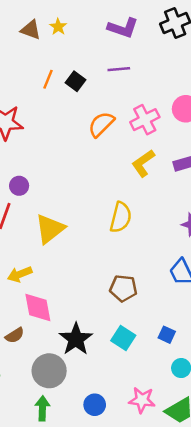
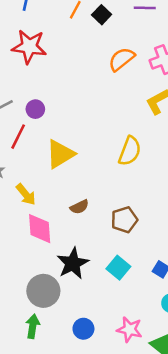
yellow arrow: (20, 274) -> (26, 194), turned -115
brown pentagon: (123, 288) -> (124, 220), turned -30
brown semicircle: (15, 335) -> (79, 207), moved

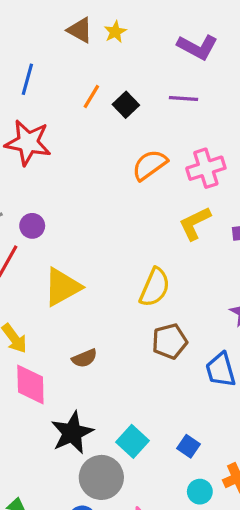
brown pentagon: (124, 220) -> (170, 341), moved
gray circle: (43, 291) -> (101, 477), moved

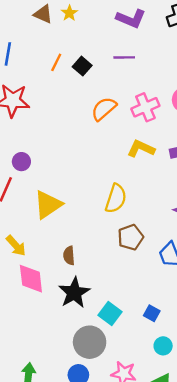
yellow L-shape: (195, 223) -> (141, 149), turned 56
brown semicircle: (84, 358) -> (69, 256), turned 114
black star: (72, 433) -> (74, 293), moved

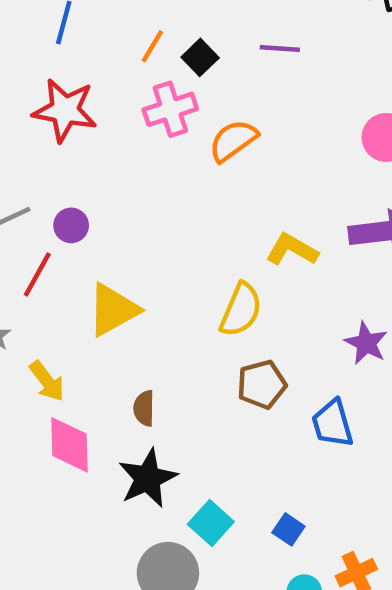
pink cross: (145, 107) -> (170, 109), moved
yellow L-shape: (141, 149) -> (292, 250), moved

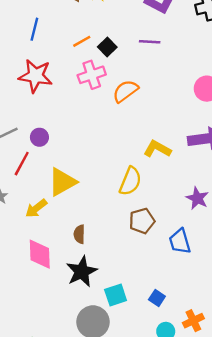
orange line: (152, 46) -> (82, 41), turned 30
yellow arrow: (47, 381) -> (36, 208), moved, turned 90
cyan square: (211, 523) -> (116, 295), turned 30

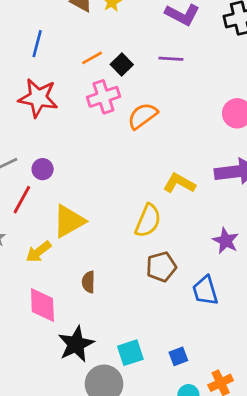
black star: (82, 272) -> (76, 344), moved
blue square: (157, 298) -> (178, 356), turned 35

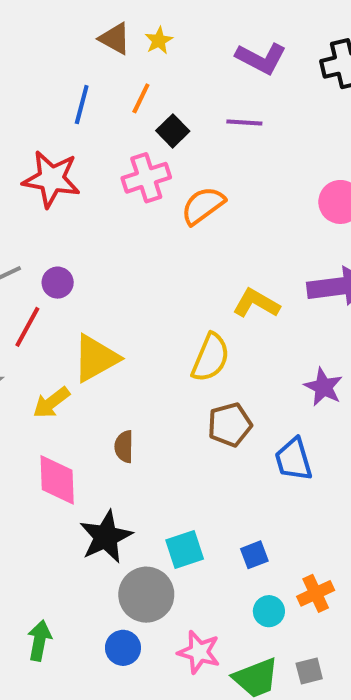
blue line: (37, 44) -> (82, 105), moved
orange line: (92, 58) -> (141, 98), moved, turned -35

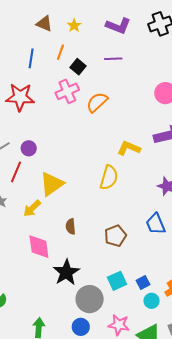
yellow star: (159, 40) -> (74, 26), moved
brown pentagon: (230, 425) -> (115, 236), moved
cyan square: (185, 549) -> (117, 281), moved
blue square: (254, 555) -> (143, 283), moved

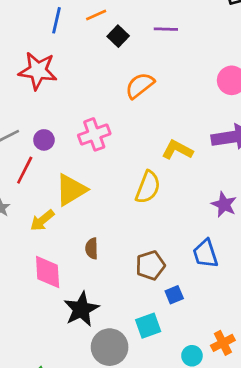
orange line: (60, 52) -> (96, 15), turned 42
pink cross: (67, 91) -> (94, 134), moved
blue square: (143, 283) -> (174, 295), moved

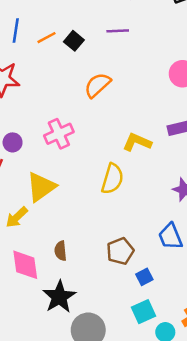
orange line: (96, 15) -> (47, 38), moved
brown semicircle: (92, 248) -> (61, 251), moved
cyan square: (148, 326) -> (143, 312), moved

